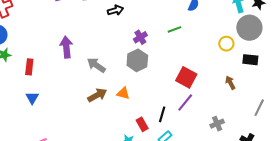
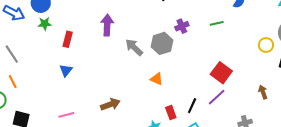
gray hexagon: (137, 60) -> (162, 43), moved
brown arrow: (230, 83) -> (263, 92), moved
brown arrow: (97, 95) -> (110, 104), moved

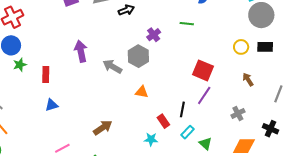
green line: (217, 23) -> (187, 24), turned 32
yellow circle: (266, 45) -> (241, 47), moved
blue triangle: (66, 70) -> (51, 105), turned 48

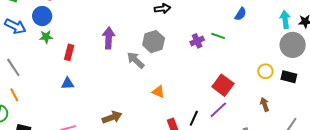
purple cross: (154, 35) -> (197, 41), moved
gray hexagon: (138, 56) -> (154, 42), moved

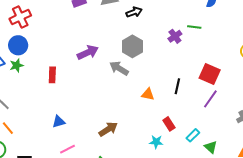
green star: (46, 37) -> (17, 65), moved
purple arrow: (109, 38) -> (88, 52), turned 75
blue triangle: (68, 83) -> (59, 122), moved
black line: (194, 118) -> (177, 86), moved

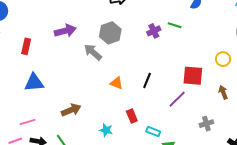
red square: (210, 74) -> (193, 76), moved, turned -30
blue triangle: (59, 122) -> (34, 83), moved, size x1.5
cyan rectangle: (193, 135) -> (153, 132), turned 56
cyan star: (156, 142) -> (106, 130), moved

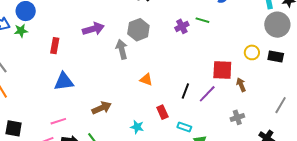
gray arrow: (93, 52) -> (122, 49), turned 36
black line: (147, 80) -> (185, 91), moved
brown arrow: (223, 92) -> (241, 85), moved

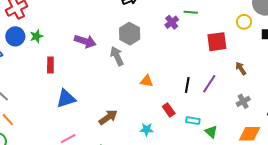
purple arrow: (93, 29) -> (85, 41), turned 45
green star: (21, 31) -> (36, 36), moved
yellow circle: (252, 52) -> (244, 22), moved
red square: (222, 70) -> (217, 42), moved

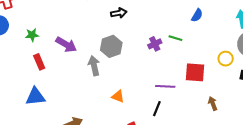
green star: (36, 36) -> (32, 35), moved
red rectangle: (50, 65) -> (39, 62), moved, turned -35
purple line: (209, 84) -> (165, 86), moved, turned 48

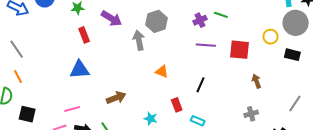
purple line: (165, 86) -> (206, 45), moved

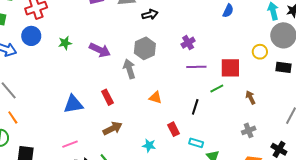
green line: (221, 15) -> (217, 88), moved, turned -40
red rectangle: (84, 35) -> (107, 97), moved

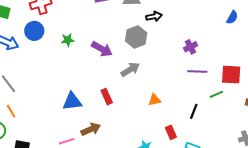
gray hexagon: (145, 48) -> (136, 37), moved
gray arrow: (129, 69) -> (130, 70), turned 72
orange triangle: (155, 98) -> (155, 100), turned -32
brown arrow: (113, 128) -> (91, 129), moved

